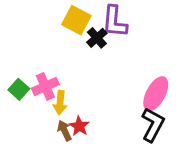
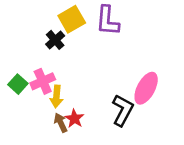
yellow square: (76, 20) -> (72, 19), turned 32
black cross: (97, 38) -> (55, 40), moved
black L-shape: (153, 125) -> (123, 110), moved

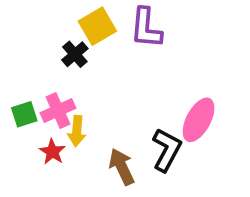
green square: (18, 84) -> (24, 114), turned 30
red star: (74, 119) -> (52, 152), moved
brown arrow: (61, 123) -> (122, 167), moved, size x1.4

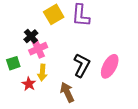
black cross: (75, 54) -> (31, 36), moved
pink cross: (58, 110) -> (38, 49), moved
black L-shape: (167, 150) -> (82, 65), moved

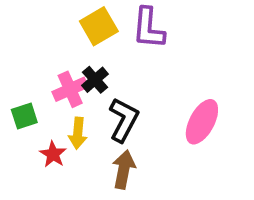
black cross: (31, 36) -> (95, 80), moved
black L-shape: (82, 65) -> (124, 120), moved
brown arrow: (67, 92) -> (124, 170), turned 36

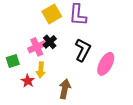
black L-shape: (124, 120) -> (83, 50), moved

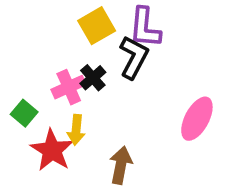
black L-shape: (83, 50) -> (134, 57), moved
green square: (13, 61) -> (24, 113), turned -32
red star: (28, 81) -> (52, 150), size x1.6

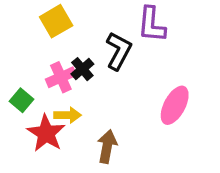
yellow square: (97, 26) -> (56, 21), moved
purple L-shape: (145, 28) -> (152, 25), moved
yellow arrow: (76, 130) -> (68, 115), turned -95

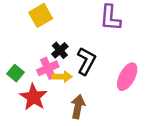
black L-shape: (119, 51) -> (86, 61), moved
pink cross: (61, 77) -> (48, 68), moved
yellow arrow: (68, 115) -> (62, 77), moved

